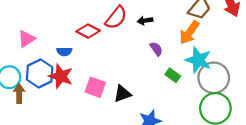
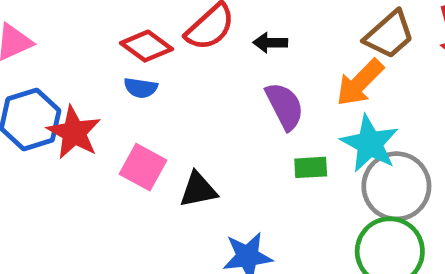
purple semicircle: (156, 49) -> (285, 106), size x1.5
blue semicircle: (64, 52) -> (141, 88), moved
green rectangle: (173, 75) -> (311, 167), turned -48

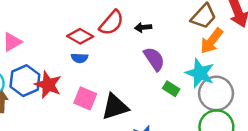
orange arrow: (360, 83) -> (212, 41), moved
green rectangle: (311, 167) -> (171, 89), turned 42
black triangle: (198, 190) -> (115, 107), size x1.4

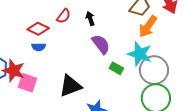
red semicircle: (111, 23) -> (64, 16), size x0.7
black arrow: (143, 27) -> (90, 18), turned 80
pink square: (85, 98) -> (28, 83), moved

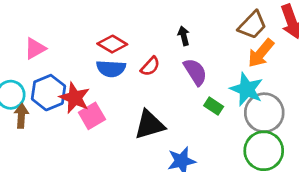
red semicircle: (64, 16) -> (150, 66), moved
blue semicircle: (39, 47) -> (111, 69), size x1.5
pink square: (28, 83) -> (92, 116), turned 36

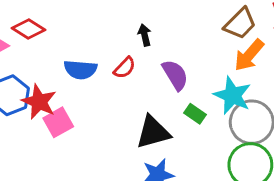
black arrow: (184, 36) -> (145, 35), moved
red diamond: (112, 44) -> (29, 29), moved
black triangle: (150, 125) -> (153, 132), moved

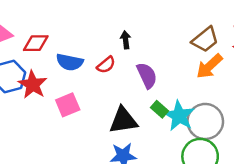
red diamond: (29, 29) -> (36, 43), moved, turned -40
cyan star: (232, 95) -> (179, 116), moved
pink square: (58, 122) -> (68, 105), moved

